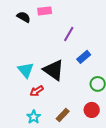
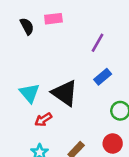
black semicircle: (24, 17) -> (27, 26), turned 32
purple line: (69, 34) -> (98, 43), moved

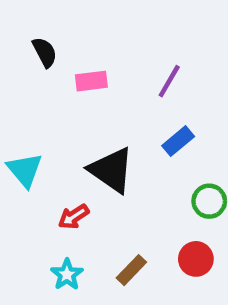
pink rectangle: (53, 19) -> (91, 81), moved
cyan triangle: (29, 93) -> (25, 170), moved

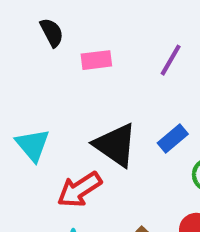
blue rectangle: (178, 141) -> (173, 139), moved
red arrow: (74, 217) -> (79, 190), size x1.5

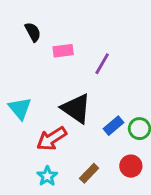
purple line: (171, 60) -> (102, 64), moved
blue rectangle: (173, 139) -> (114, 126), moved

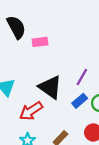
black semicircle: (33, 32) -> (16, 27), size x1.5
purple line: (102, 64) -> (82, 77), moved

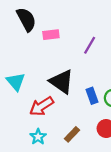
purple line: (82, 77) -> (90, 45), moved
blue rectangle: (80, 101) -> (92, 96), turned -70

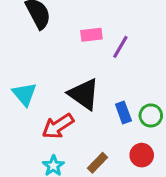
pink rectangle: (51, 35) -> (91, 35), moved

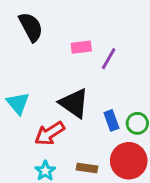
red circle: (142, 155) -> (129, 161), size x1.6
brown rectangle: (98, 163) -> (87, 168), turned 54

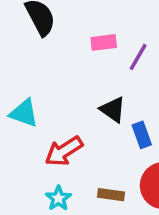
cyan triangle: (18, 103) -> (24, 113), turned -30
black triangle: (74, 103) -> (113, 109), moved, size x0.7

